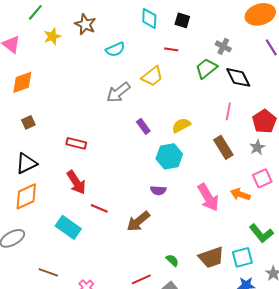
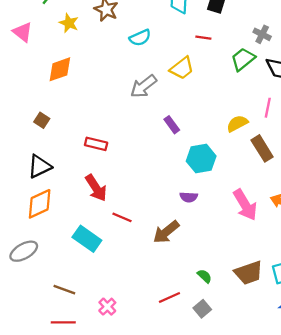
yellow star: (52, 36) -> (69, 23), turned -30
orange diamond: (22, 82) -> (60, 69), moved
brown square: (28, 122) -> (42, 120), turned -32
yellow semicircle: (181, 125) -> (237, 124), moved

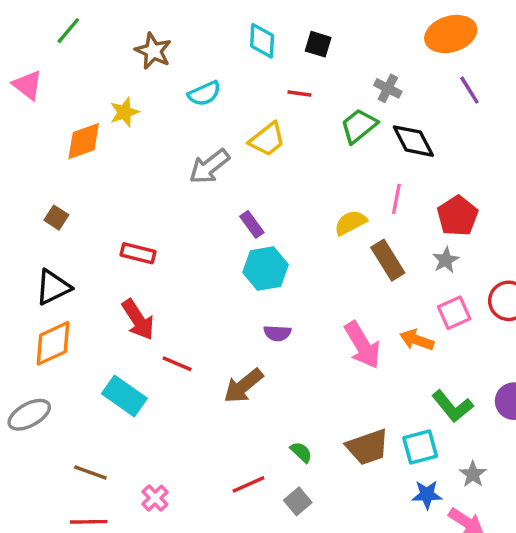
yellow star: (69, 23) -> (124, 112), moved, turned 30
cyan hexagon: (201, 159) -> (265, 269), moved

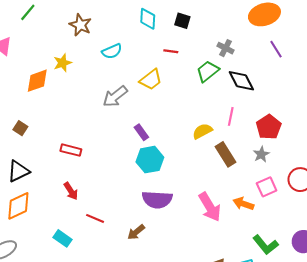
red arrow: (138, 320) -> (71, 191), size x0.7
purple semicircle: (277, 333) -> (157, 200), size x1.8
brown arrow: (243, 386) -> (136, 232), size x0.7
cyan rectangle: (124, 396) -> (62, 238), size x0.7

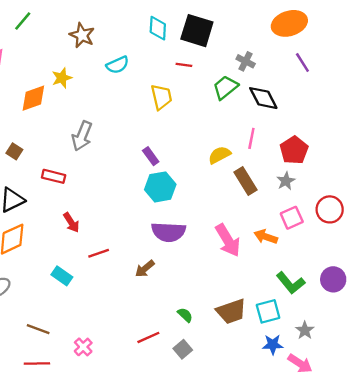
black square: (182, 21) -> (197, 31), size x1.8
yellow trapezoid: (151, 80) -> (161, 97), turned -65
gray arrow: (115, 96) -> (82, 136), moved, turned -30
red rectangle: (71, 150) -> (54, 176), moved
red line: (95, 218) -> (99, 253), turned -42

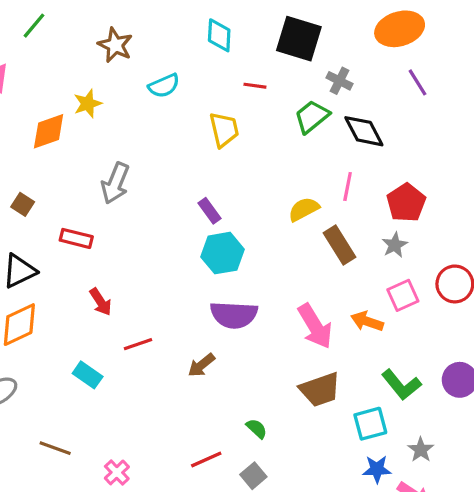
black square: (197, 31) -> (299, 39), moved
brown trapezoid: (231, 311) -> (320, 390), moved

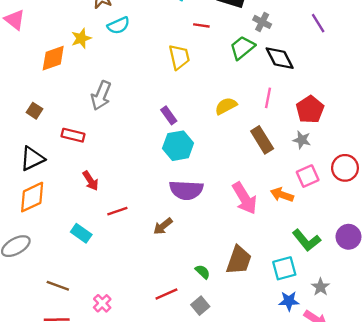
cyan semicircle: (164, 86) -> (119, 25), moved
yellow semicircle: (304, 209) -> (226, 106), moved
gray star: (395, 245) -> (302, 140), turned -30
brown trapezoid: (320, 390) -> (239, 260), moved, turned -52

